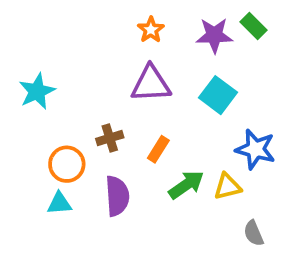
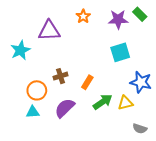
purple triangle: (151, 84) -> (49, 31), moved
cyan square: (218, 95) -> (120, 52), turned 36
purple semicircle: (117, 196) -> (65, 108), turned -130
gray semicircle: (254, 233) -> (140, 129), turned -48

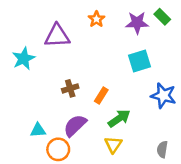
orange circle: (37, 90) -> (58, 149), moved
yellow triangle: (125, 103) -> (113, 145), moved, turned -42
gray semicircle: (140, 129) -> (162, 149), turned 80

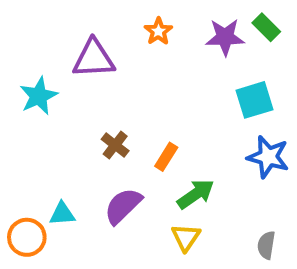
cyan square: (139, 61) -> (254, 100), moved
brown cross: (70, 88) -> (115, 145), turned -35
orange circle: (58, 149) -> (27, 237), moved

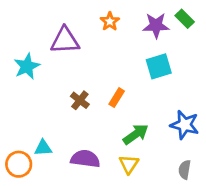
cyan square: (254, 100) -> (159, 66), moved
orange rectangle: (166, 157) -> (117, 98), moved
blue star: (268, 157) -> (185, 125), moved
purple semicircle: (123, 206) -> (85, 159), moved, turned 52

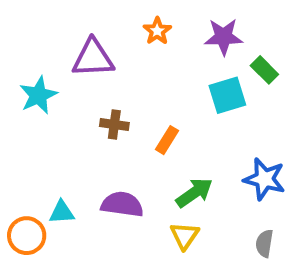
green rectangle: (185, 19) -> (264, 70), moved
brown cross: (80, 100) -> (114, 124), moved, turned -30
purple semicircle: (85, 159) -> (122, 204), moved

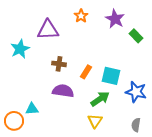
purple star: (224, 37) -> (115, 19), turned 30
cyan square: (227, 95) -> (111, 76), moved, turned 30
purple semicircle: (122, 204) -> (63, 91), moved

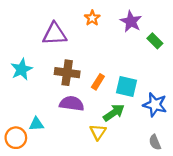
cyan star: (20, 49) -> (22, 69), moved
brown cross: (59, 64) -> (67, 73), size x1.5
yellow triangle: (95, 121) -> (98, 132), moved
gray semicircle: (136, 125) -> (155, 142), turned -32

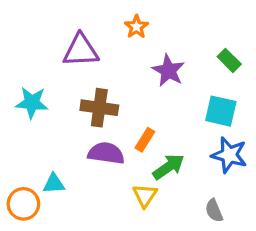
purple star: (131, 21) -> (168, 71), moved
cyan star: (22, 69) -> (32, 103), turned 30
orange rectangle: (98, 82) -> (145, 140), moved
cyan square: (126, 86) -> (221, 111), moved
gray semicircle: (155, 142) -> (214, 211), moved

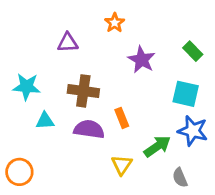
purple triangle: (81, 50) -> (68, 43), size x0.7
orange rectangle: (145, 140) -> (122, 118), turned -54
green arrow: (168, 167) -> (157, 146), moved
cyan triangle: (54, 184) -> (45, 121), moved

